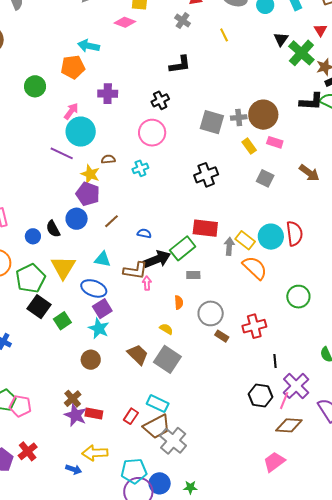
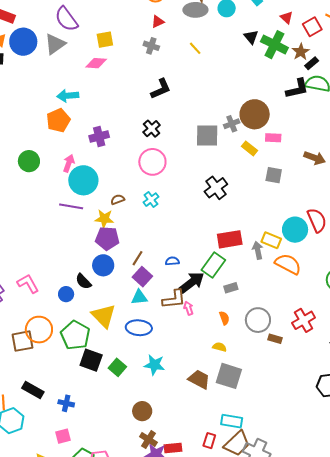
green circle: (35, 86) -> (29, 161), moved
purple square: (102, 309) -> (142, 277), moved
brown circle: (91, 360) -> (142, 411), moved

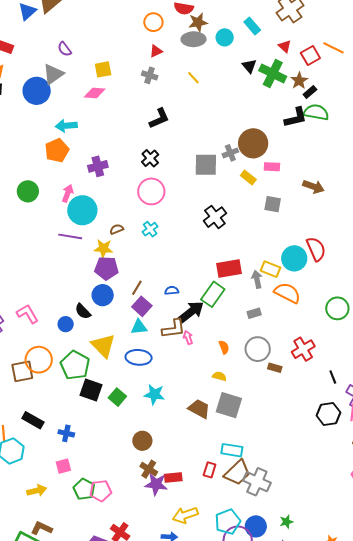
purple semicircle: (66, 19) -> (65, 49), size x0.6
blue circle: (23, 42) -> (37, 91), moved
gray rectangle: (231, 288) -> (254, 313), moved

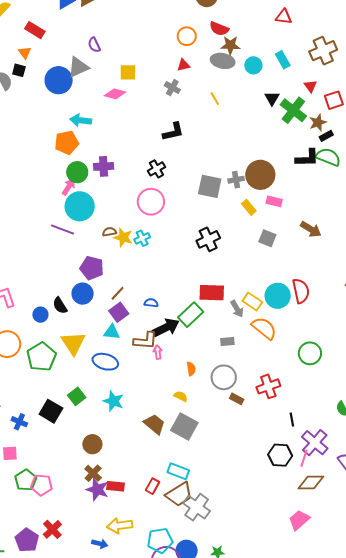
green circle: (28, 191) -> (77, 172), moved
yellow star: (103, 248) -> (123, 237), moved
gray arrow: (257, 279) -> (237, 309), turned 150
black square: (91, 390) -> (51, 411), moved

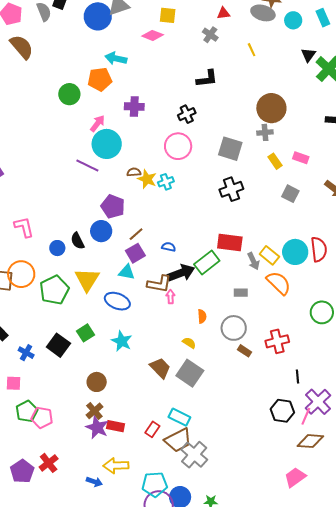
green circle: (77, 172) -> (69, 94), moved
brown circle: (260, 175) -> (271, 108), moved
gray square: (210, 186) -> (230, 149), moved

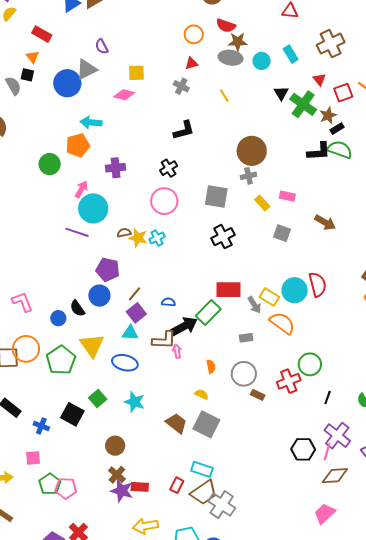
green circle: (322, 312) -> (310, 364), moved
black line: (297, 377) -> (328, 398), moved, turned 32

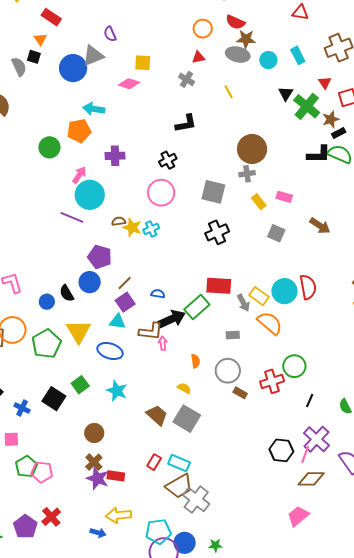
red rectangle: (177, 485) -> (154, 462), moved

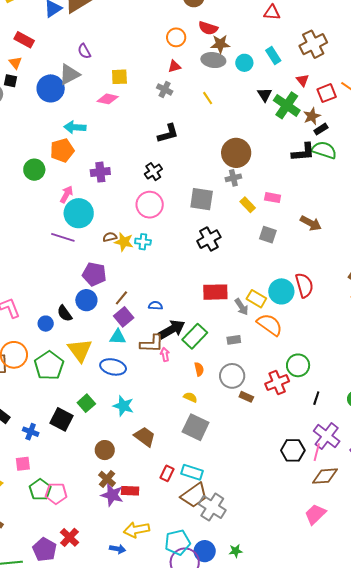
cyan cross: (151, 229) -> (143, 242), turned 35
green rectangle: (197, 307) -> (195, 336), moved
brown trapezoid: (157, 415) -> (145, 437), moved

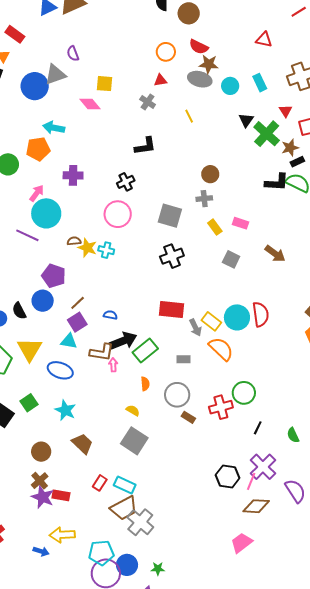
pink diamond: (108, 99) -> (90, 104), turned 30
brown circle: (236, 153) -> (210, 174), size x0.6

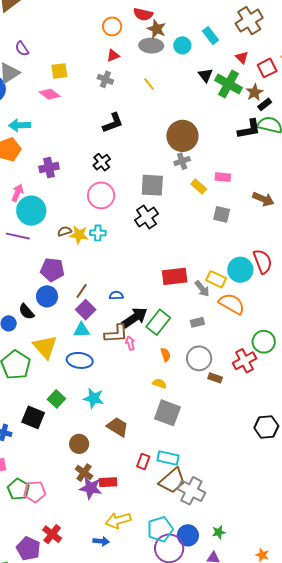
brown star: (209, 64) -> (157, 29), turned 30
brown circle: (210, 174) -> (182, 136), size x1.8
black cross: (172, 256) -> (147, 217), moved

